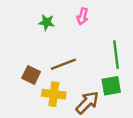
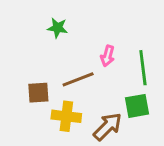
pink arrow: (82, 16) -> (108, 56), moved
brown square: (31, 75) -> (38, 93), turned -30

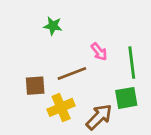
pink arrow: (108, 56) -> (99, 52), turned -54
yellow cross: (66, 116) -> (61, 107), turned -30

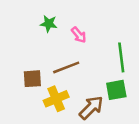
pink arrow: (99, 52) -> (79, 35), moved

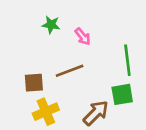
yellow cross: (56, 99) -> (46, 112), moved

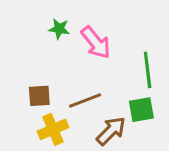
pink arrow: (83, 36) -> (96, 43), size x1.6
brown line: (70, 71) -> (85, 100), moved

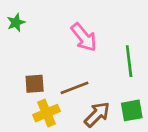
green star: (59, 29) -> (16, 23), moved, turned -30
green square: (141, 110) -> (132, 110), moved

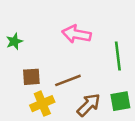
green star: (16, 23) -> (14, 41), moved
pink arrow: (84, 37) -> (76, 34), turned 140

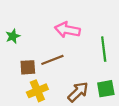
brown line: (68, 80) -> (52, 60), moved

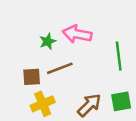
green star: (13, 36) -> (48, 41), moved

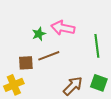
green square: (121, 101) -> (99, 83), turned 30
yellow cross: (43, 104) -> (14, 85), moved

